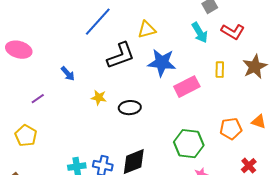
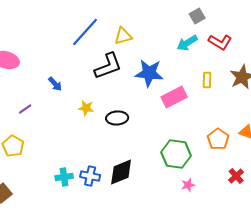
yellow triangle: (147, 30) -> (123, 36), moved
cyan arrow: (200, 33) -> (187, 43), turned 90
orange pentagon: (231, 129) -> (218, 139), turned -30

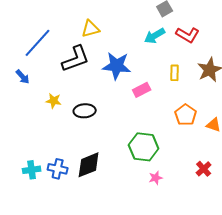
blue line: (85, 32) -> (38, 43), moved
pink rectangle: (174, 97) -> (142, 90), size x0.7
orange pentagon: (218, 139) -> (186, 115), moved

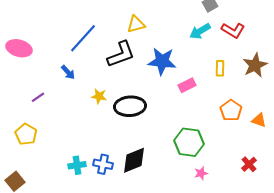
black ellipse: (85, 111) -> (130, 106), size x1.4

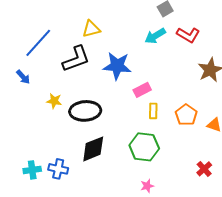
yellow rectangle: (220, 68) -> (153, 111), moved
black diamond: (134, 160) -> (93, 149), moved
pink star: (201, 173) -> (147, 186), moved

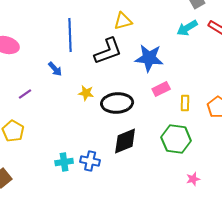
blue line: (38, 43) -> (70, 35), turned -44
pink rectangle: (142, 90) -> (161, 89), moved
pink star: (147, 186) -> (193, 179), moved

